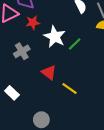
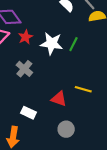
red triangle: (49, 73) -> (59, 99), moved

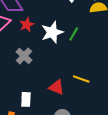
white star: (52, 43) -> (52, 32), turned -30
white rectangle: (28, 113) -> (26, 99), turned 64

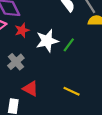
red triangle: (57, 87) -> (30, 89), moved

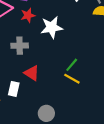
green line: (69, 45) -> (72, 65), moved
gray cross: (16, 62) -> (20, 46), turned 35

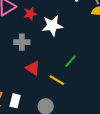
yellow line: (72, 79) -> (57, 80), moved
white rectangle: (14, 89) -> (15, 101), moved

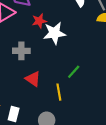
red star: (30, 14) -> (39, 21), moved
yellow line: (57, 80) -> (59, 92), turned 49

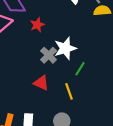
white star: (54, 33) -> (65, 48), moved
gray cross: (21, 51) -> (49, 55), moved, turned -35

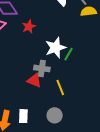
gray cross: (49, 55) -> (42, 68), moved, turned -35
green line: (80, 69) -> (68, 54), moved

